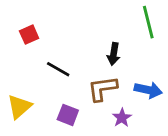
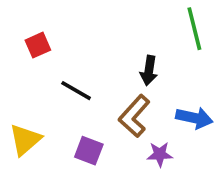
brown L-shape: (103, 89) -> (134, 116), turned -40
purple star: (122, 118) -> (160, 154), turned 30

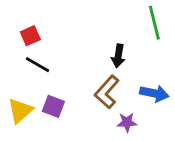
black line: (76, 91) -> (38, 65), moved
purple square: (89, 151) -> (53, 106), moved

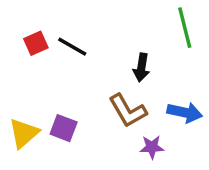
black line: (38, 65) -> (72, 47), moved
brown L-shape: (107, 92) -> (128, 111), turned -72

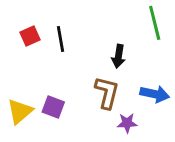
black line: (72, 47) -> (60, 39), turned 50
brown L-shape: (128, 111) -> (107, 93), turned -136

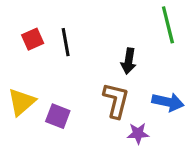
yellow triangle: (20, 111) -> (22, 102), moved

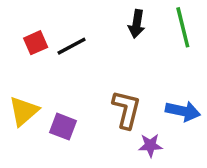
black line: (66, 42) -> (72, 46), turned 72
black arrow: (129, 61) -> (137, 24), moved

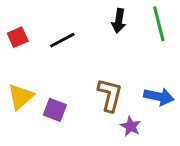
red square: (36, 43) -> (18, 37), moved
purple star: (150, 145) -> (131, 126), turned 30

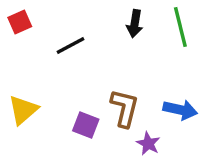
red square: (18, 37) -> (20, 22), moved
purple square: (55, 110) -> (86, 125), moved

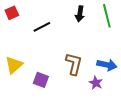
purple square: (86, 125) -> (41, 80), moved
purple star: (148, 144) -> (96, 83), moved

